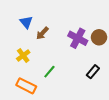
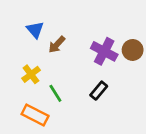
green line: (49, 72) -> (55, 93), moved, turned -72
black rectangle: (93, 72) -> (99, 91), moved

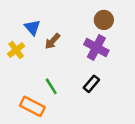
brown circle: (133, 50) -> (104, 20), moved
yellow cross: (31, 74) -> (16, 50), moved

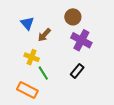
brown circle: (104, 20) -> (73, 17), moved
yellow cross: (16, 50) -> (32, 57), moved, turned -32

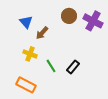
purple cross: (81, 40) -> (93, 21), moved
green line: (43, 73) -> (51, 66), moved

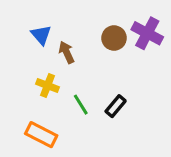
brown circle: (69, 16) -> (114, 38), moved
brown arrow: (42, 33) -> (66, 52), turned 112

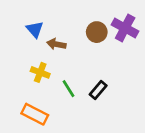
brown arrow: (66, 52) -> (56, 44), turned -54

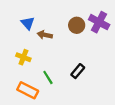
yellow cross: (40, 72) -> (23, 57), moved
green line: (68, 89) -> (48, 77), moved

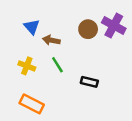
black rectangle: (78, 71) -> (89, 82), turned 64
green line: (48, 77) -> (57, 65), moved

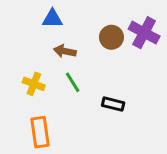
blue triangle: (32, 27) -> (52, 19), moved, turned -49
orange rectangle: (32, 104) -> (40, 132), turned 55

